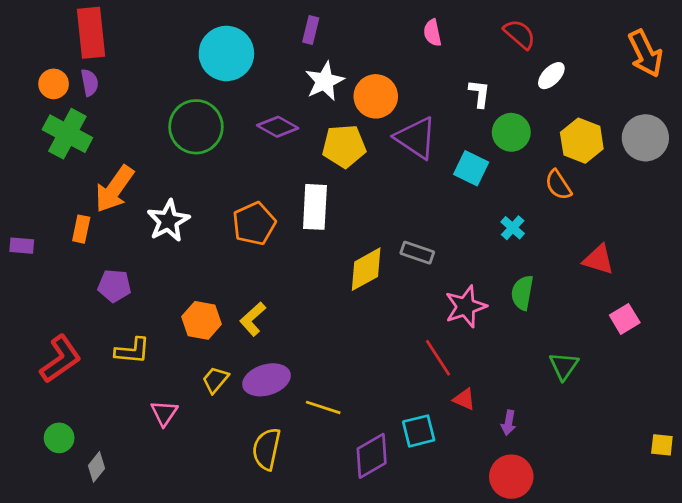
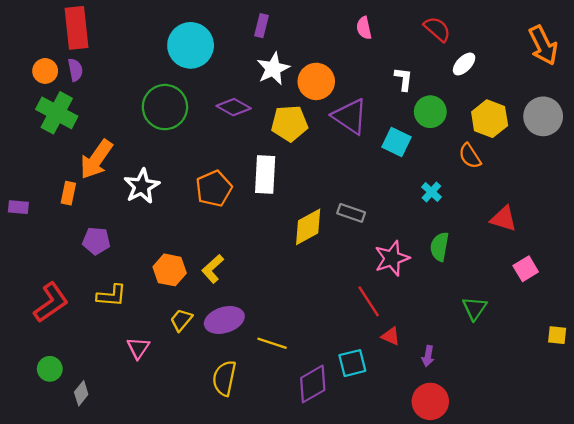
yellow square: (662, 445) -> (557, 335), moved

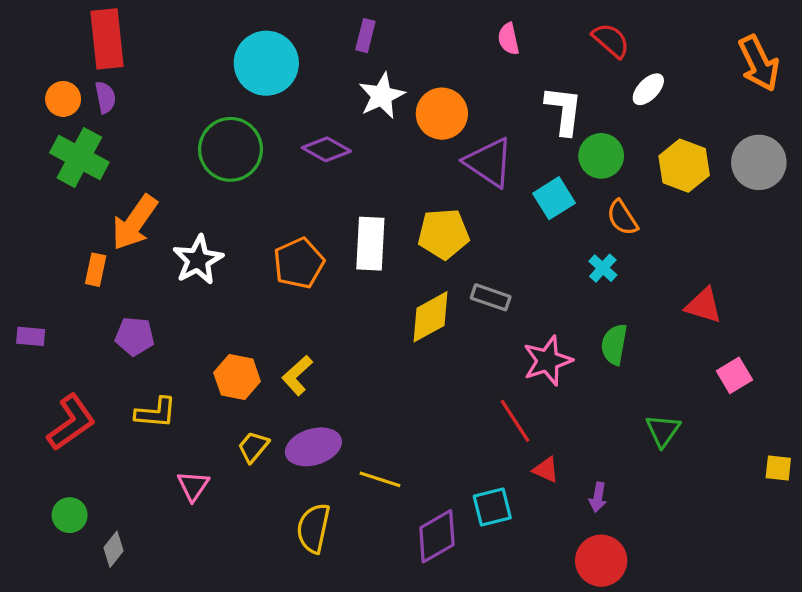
white L-shape: (404, 79) -> (564, 110), size x1.5
yellow pentagon: (289, 123) -> (443, 234), moved
cyan square: (397, 142) -> (554, 198), turned 32
orange semicircle: (470, 156) -> (622, 218), moved
purple rectangle: (18, 207) -> (31, 336), moved

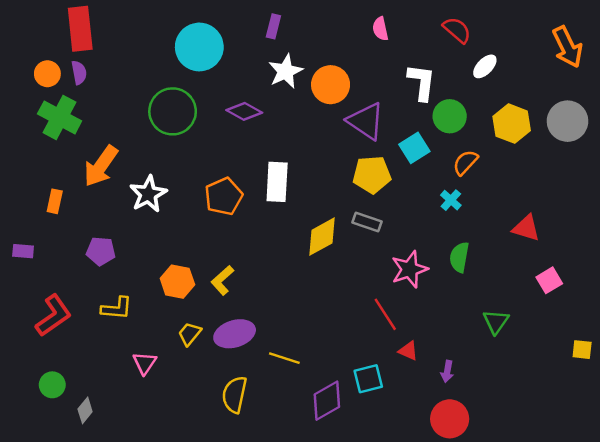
orange semicircle: (622, 218) -> (465, 162), turned 76
yellow pentagon: (443, 234) -> (372, 175), moved
orange rectangle: (96, 270) -> (55, 201), moved

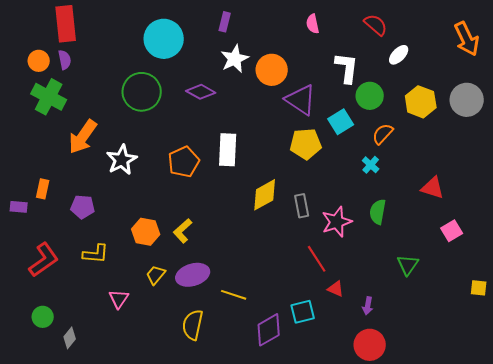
orange rectangle: (55, 201) -> (43, 189), moved
gray rectangle: (367, 222) -> (302, 206), moved, turned 60

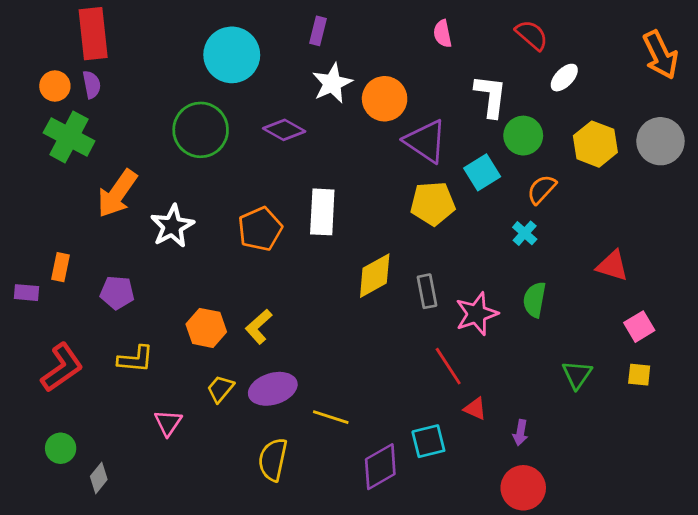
yellow square: (479, 288) -> (639, 375), moved

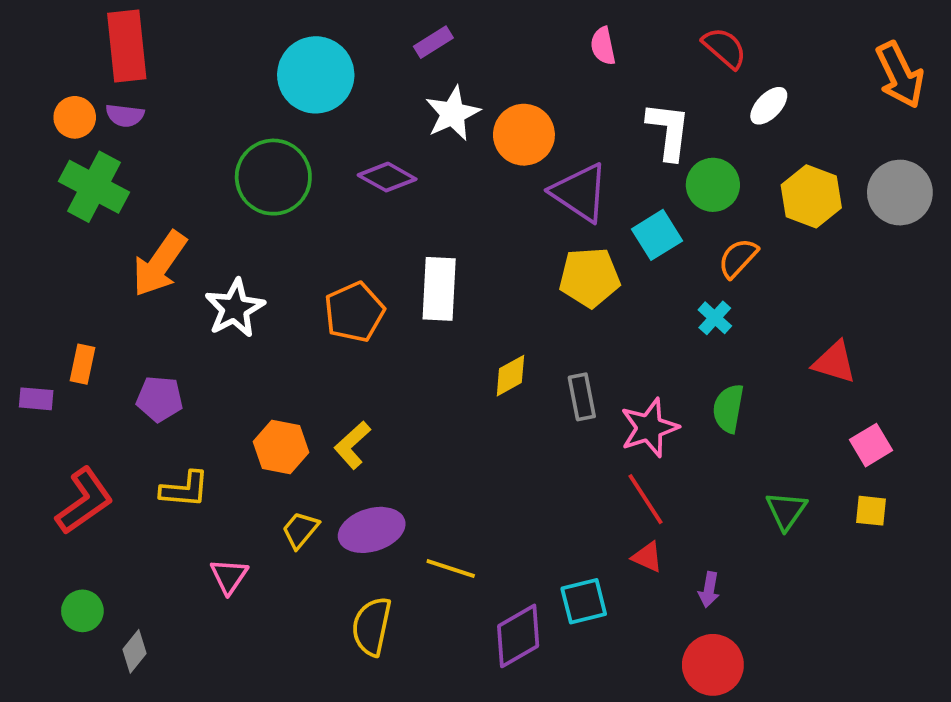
purple rectangle: (318, 31) -> (433, 42), turned 44
purple semicircle: (92, 85) -> (125, 115), turned 108
yellow diamond: (375, 276) -> (510, 376), size x0.7
red line: (448, 366) -> (645, 499), moved

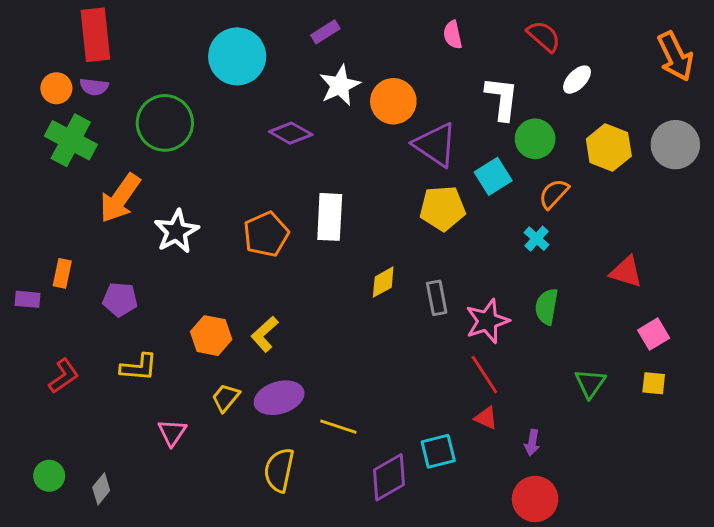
green circle: (273, 177) -> (165, 123), moved
red L-shape: (84, 501) -> (64, 376), size x0.7
green circle: (82, 611) -> (49, 476), moved

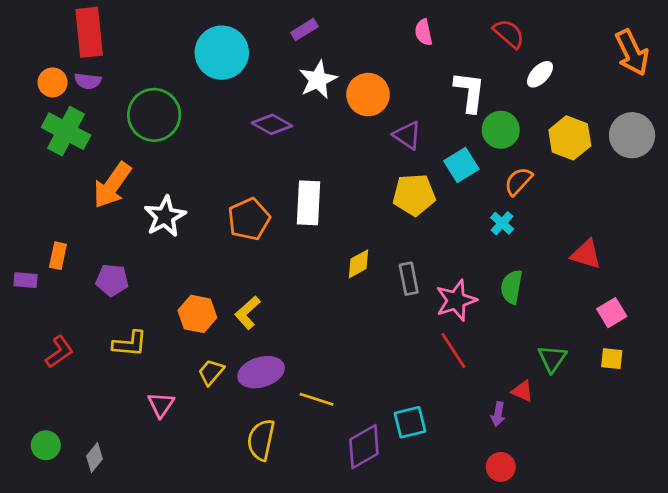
purple triangle: (435, 145) -> (407, 135), size x0.7
red triangle: (486, 418) -> (522, 391), moved
red circle: (535, 499) -> (501, 467), size x0.7

